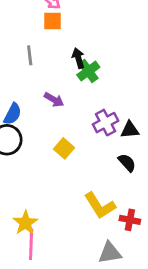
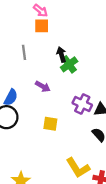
purple cross: (106, 123) -> (82, 104), turned -36
yellow square: (64, 148) -> (50, 124), turned -32

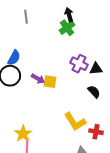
black arrow: (61, 55) -> (69, 15), moved
purple arrow: (43, 86) -> (38, 79), moved

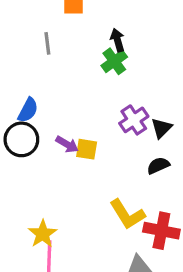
purple cross: (79, 64) -> (134, 120), turned 30
black triangle: (96, 69) -> (161, 128), turned -40
black semicircle: (94, 92) -> (158, 165), turned -72
red cross: (96, 132) -> (161, 231), size x1.5

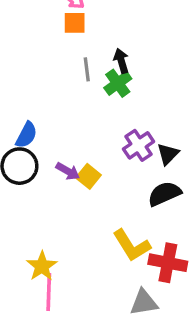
gray line: (47, 43) -> (87, 69), moved
yellow square: (87, 149) -> (88, 176), turned 30
black semicircle: (158, 165) -> (164, 194), size x1.4

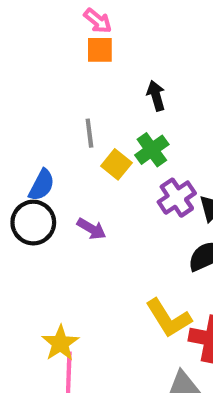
gray line: (87, 69) -> (89, 133), moved
green cross: (118, 83) -> (152, 150), moved
yellow square: (88, 176) -> (116, 164), moved

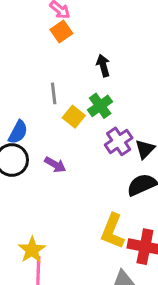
orange square: (100, 50) -> (61, 32), turned -35
yellow L-shape: (168, 318) -> (112, 231), turned 54

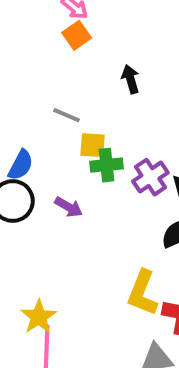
gray line: (54, 93) -> (67, 115), turned -60
green cross: (100, 106) -> (107, 165), moved, turned 30
yellow square: (74, 117) -> (93, 145), turned -35

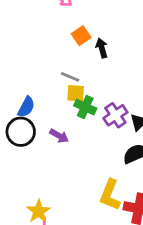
orange square: (77, 35) -> (81, 36), moved
gray line: (67, 115) -> (70, 77), moved
green cross: (107, 165) -> (85, 107), turned 30

